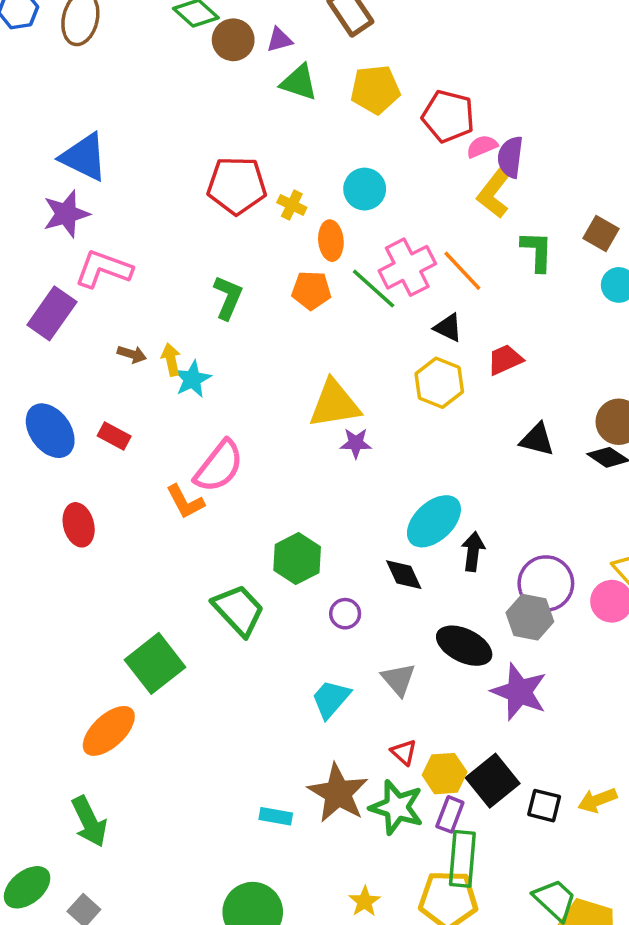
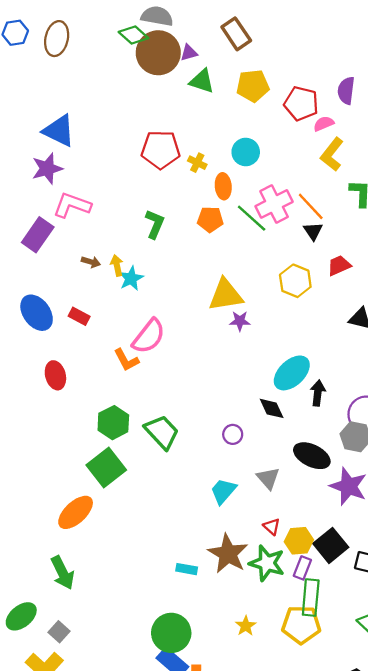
brown circle: (233, 40) -> (158, 53), size x1.6
purple semicircle: (510, 157) -> (346, 91), moved
black triangle: (448, 328) -> (313, 231), moved, turned 30
green hexagon: (297, 559) -> (113, 423), moved

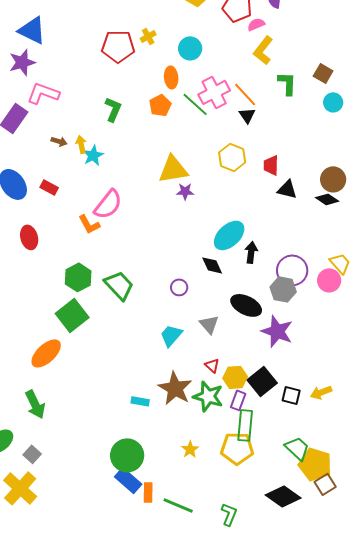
yellow cross: (197, 163) -> (148, 36), moved, turned 35
orange pentagon: (210, 219) -> (160, 105), turned -30
red trapezoid: (339, 265) -> (271, 165), moved, turned -65

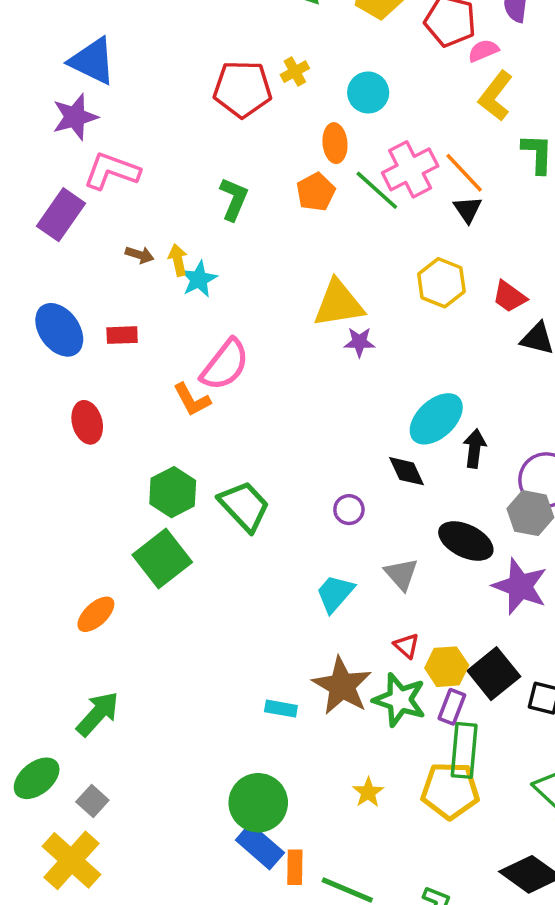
red trapezoid: (271, 165) -> (509, 297), turned -55
red rectangle: (49, 187) -> (122, 335), turned -30
orange ellipse: (46, 353) -> (96, 614), moved, size x0.7
green arrow: (35, 404) -> (98, 714), turned -112

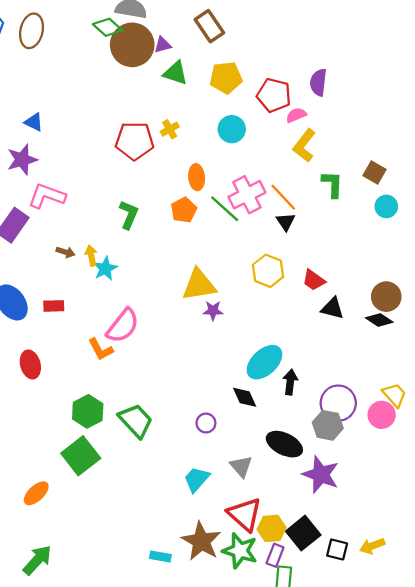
blue triangle: (92, 61) -> (34, 122), size x0.6
cyan circle: (368, 93) -> (232, 129), moved
red triangle: (407, 646) -> (245, 514), size x2.0

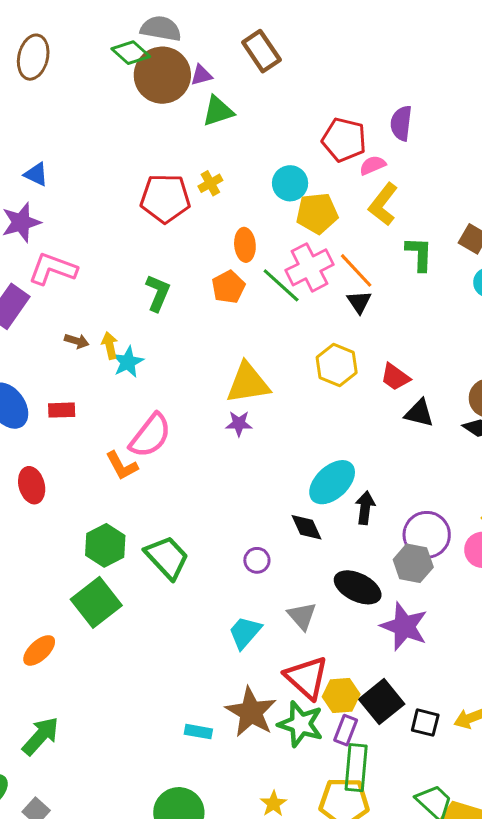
green triangle: (176, 73) -> (218, 111), turned -36
yellow pentagon: (226, 78) -> (317, 213), moved
purple star: (213, 311) -> (239, 424), moved

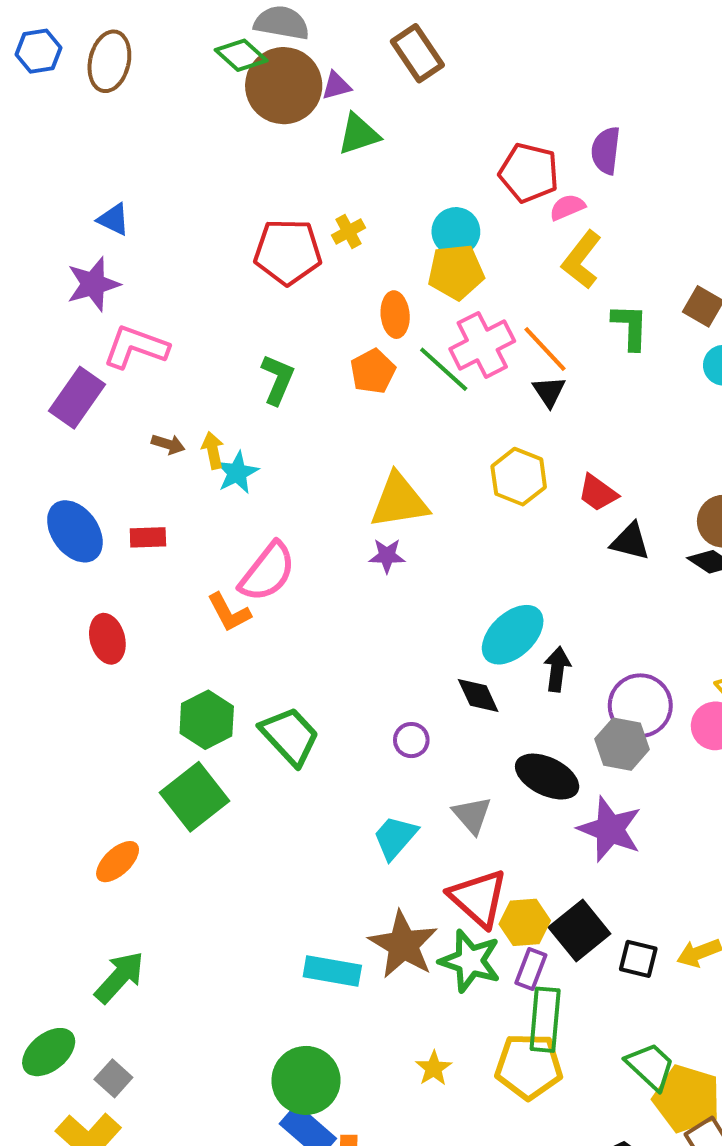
yellow pentagon: (317, 213) -> (456, 272), moved
cyan rectangle: (198, 732) -> (332, 971), size x1.5

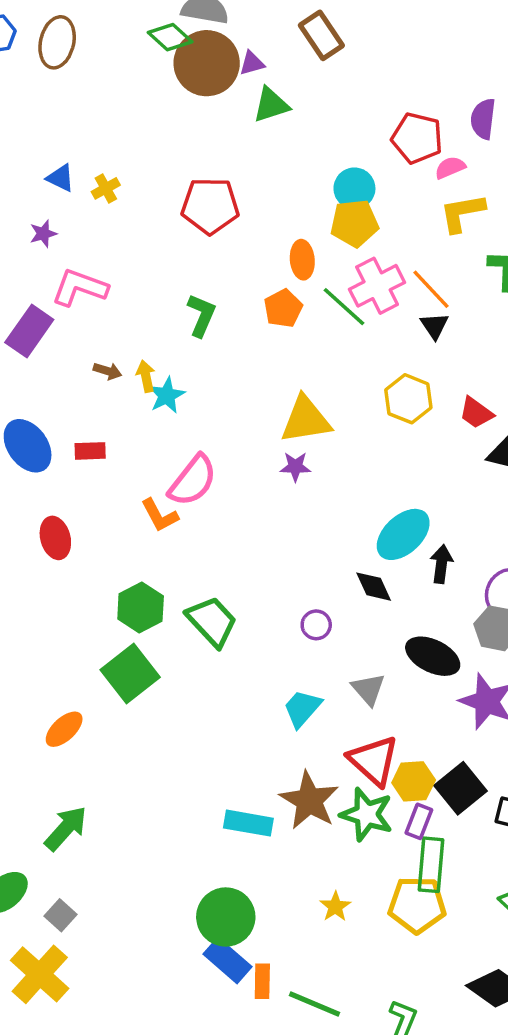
yellow cross: (348, 232) -> (106, 188), moved
yellow L-shape: (582, 260) -> (462, 213), turned 42
purple star: (93, 284) -> (43, 234), size x0.6

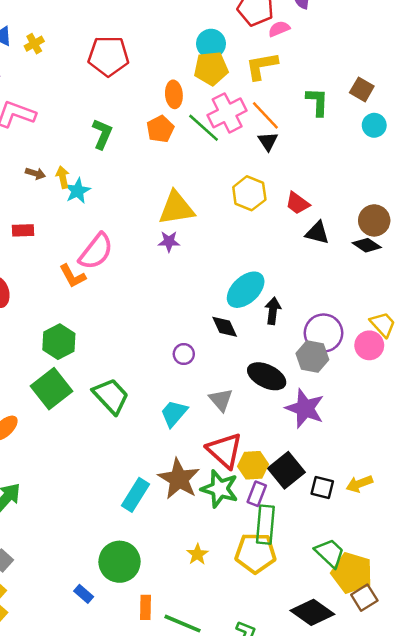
yellow L-shape: (462, 213) -> (262, 66), moved
green trapezoid: (212, 621) -> (111, 396), moved
cyan rectangle: (248, 823) -> (136, 495), turned -68
blue rectangle: (228, 960) -> (84, 594), moved, size x0.6

